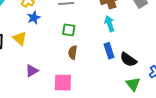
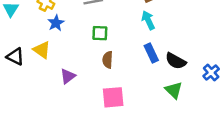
purple triangle: (32, 71) -> (68, 76), moved
pink square: (63, 83) -> (113, 97), moved
green triangle: (133, 84) -> (174, 90), moved

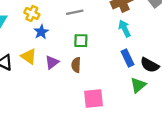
brown semicircle: (108, 60) -> (76, 65), moved
purple triangle: (68, 76) -> (52, 62), moved
green triangle: (174, 90) -> (138, 85), moved, turned 35

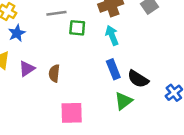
green square: (81, 41) -> (77, 28), moved

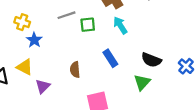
purple triangle: (27, 69) -> (43, 86), moved
blue rectangle: (113, 69) -> (110, 58), moved

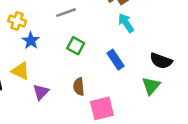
green square: (88, 25) -> (76, 46), moved, turned 35
brown semicircle: (75, 70) -> (79, 87), moved

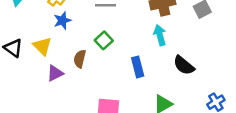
black semicircle: (161, 61) -> (184, 65), moved
brown semicircle: (79, 87) -> (80, 59), moved

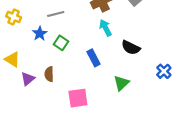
blue star: (62, 20) -> (40, 34), moved
brown semicircle: (80, 59) -> (49, 74), moved

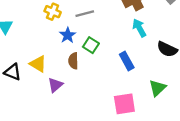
yellow cross: (14, 17) -> (53, 12), moved
brown semicircle: (49, 74) -> (73, 61), moved
pink square: (78, 98) -> (124, 104), moved

